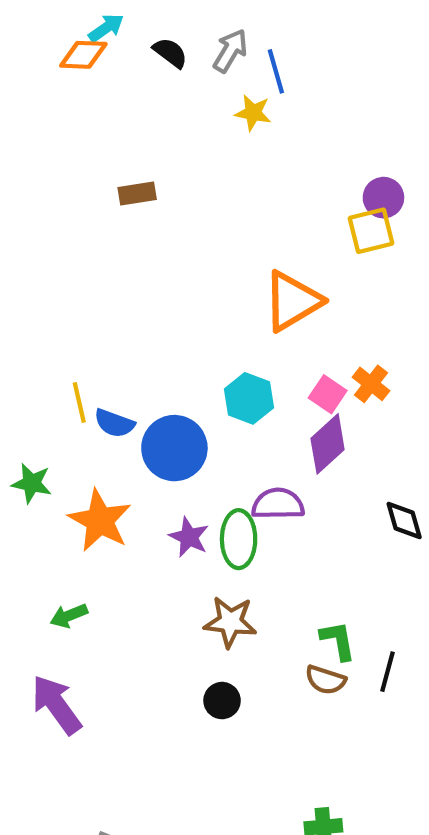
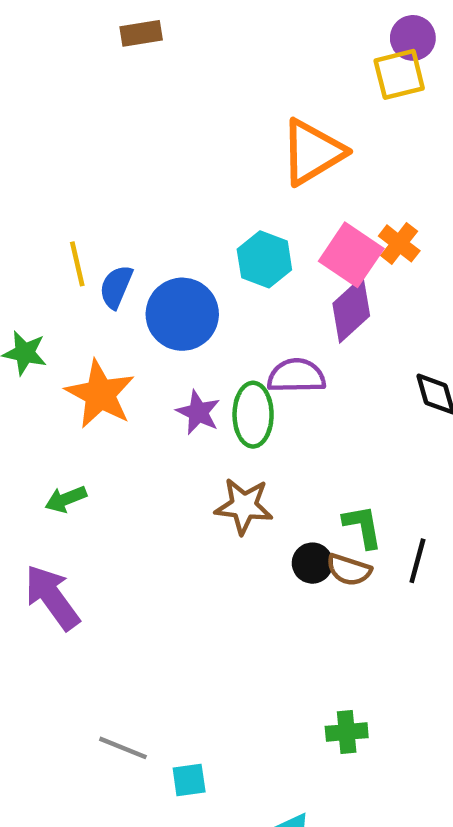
pink square: (328, 394) -> (351, 255), size x1.5
blue semicircle: (114, 423) -> (116, 287), turned 93
black circle: (222, 701) -> (312, 563), moved

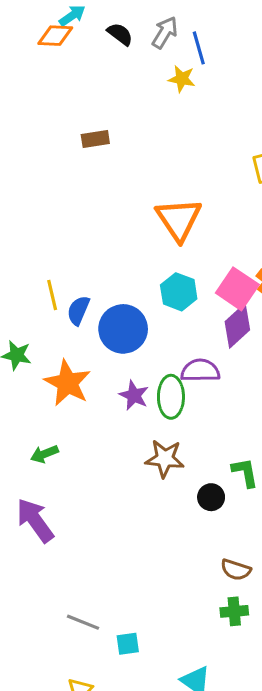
orange triangle: (312, 152) -> (179, 219), moved, turned -33
brown semicircle: (349, 570) -> (236, 570), moved

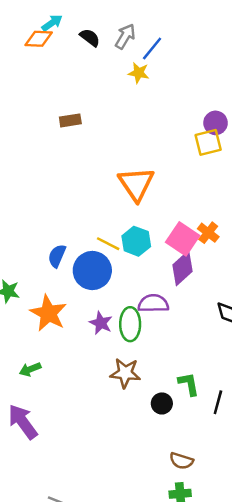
blue line: (199, 48) -> (152, 48), turned 55
yellow line: (52, 295) -> (108, 244), moved, turned -50

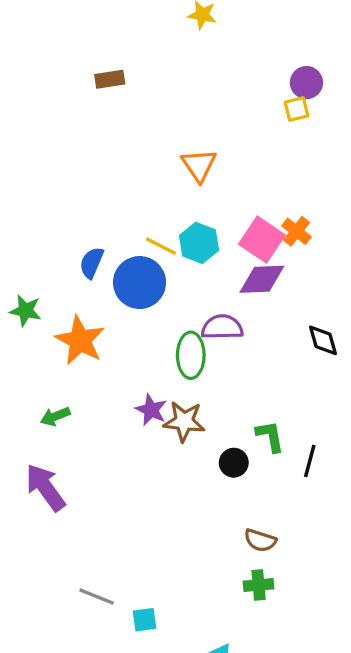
yellow square: (208, 142) -> (297, 109), size x0.7
orange triangle: (136, 184) -> (199, 165), size x0.7
purple diamond: (183, 268) -> (262, 279), turned 40
purple star: (101, 323) -> (151, 410), moved

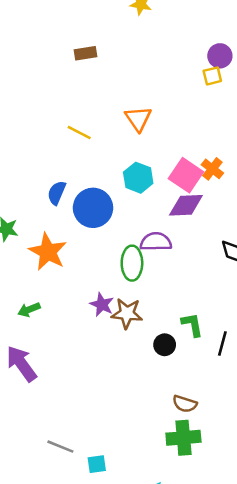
brown rectangle: (110, 79) -> (85, 53), moved
yellow line: (161, 246) -> (79, 132), moved
green cross: (259, 585) -> (183, 438), size x1.5

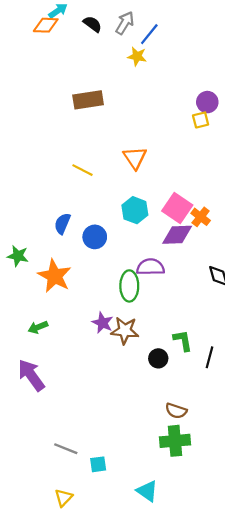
brown rectangle: (85, 53) -> (88, 100), size x1.5
orange cross: (212, 169) -> (201, 217), moved
blue circle: (93, 208) -> (95, 237), size x0.7

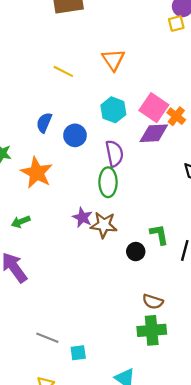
purple semicircle: (150, 267) -> (114, 153), moved, turned 80

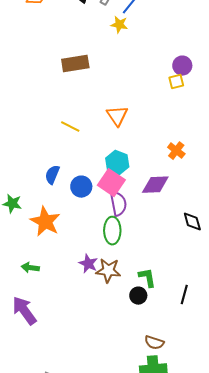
pink square: (154, 108) -> (111, 183), moved
orange cross: (176, 116) -> (176, 151), moved
green arrow: (21, 222) -> (30, 268), turned 30
green L-shape: (159, 234) -> (147, 278), moved

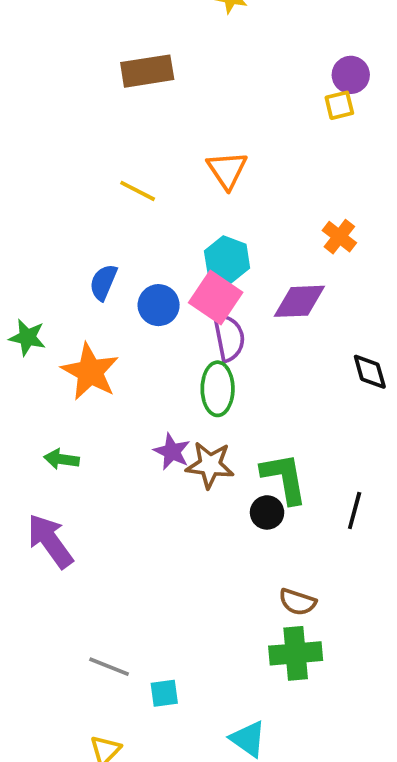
green L-shape: (147, 278) -> (284, 478), size x1.4

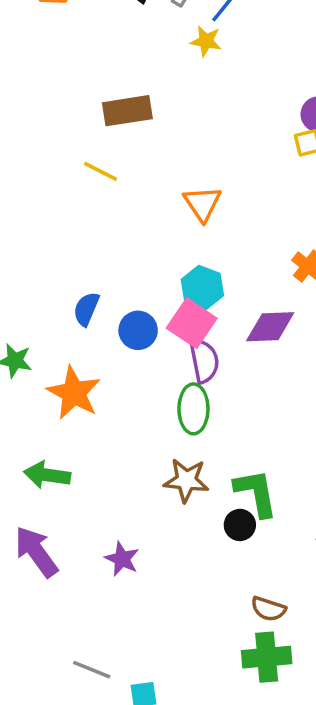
yellow line: (138, 191) -> (101, 171), moved
purple star: (172, 452) -> (122, 559), moved
green arrow: (62, 459) -> (47, 475), size x1.4

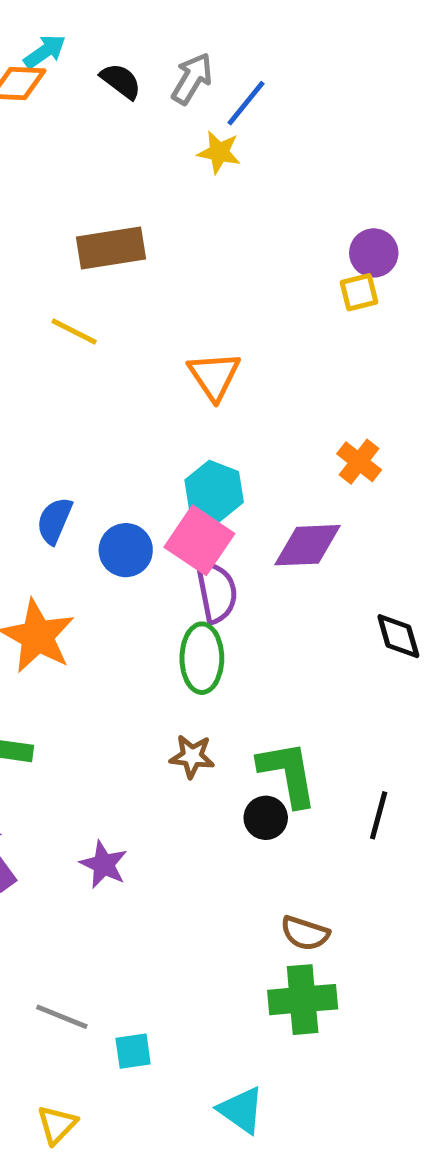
brown star: (186, 480) -> (192, 756), size x0.7

